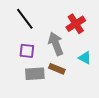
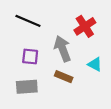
black line: (25, 19) -> (28, 21), turned -30
gray rectangle: (35, 74) -> (27, 87), moved

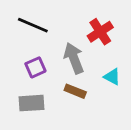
purple square: (30, 57) -> (35, 67), turned -30

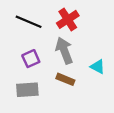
red cross: (100, 32) -> (68, 19), moved

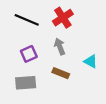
gray arrow: (64, 51) -> (60, 46), size x0.7

